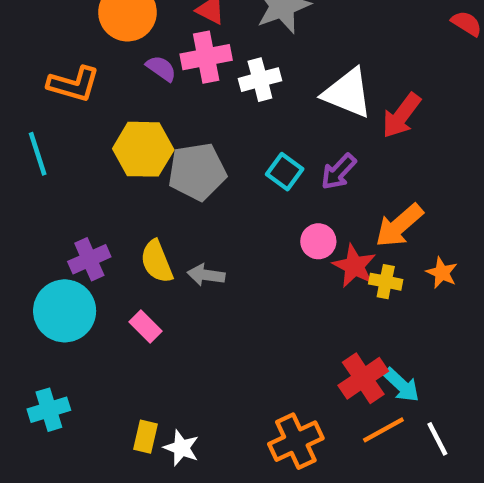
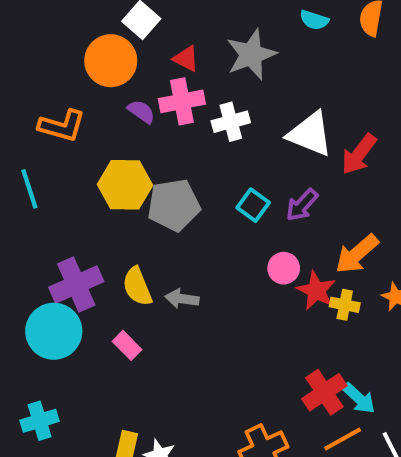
purple cross: (89, 259) -> (76, 284), size x1.4

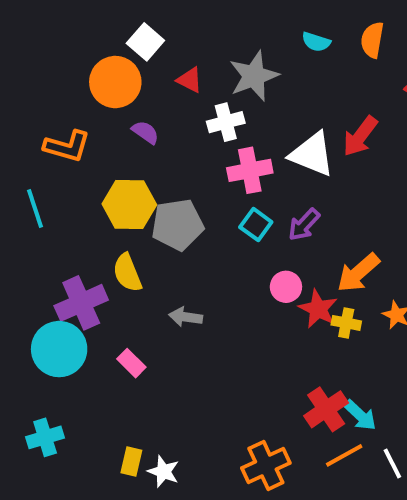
pink cross: (182, 101) -> (250, 170), moved
white cross: (231, 122) -> (226, 122), moved
red arrow: (359, 154) -> (360, 136), moved
yellow semicircle: (137, 286) -> (127, 273), moved

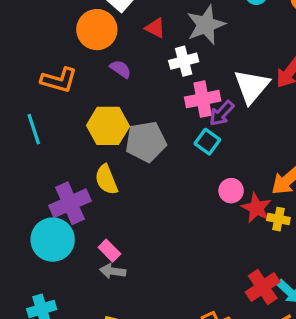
white triangle: (312, 154) -> (252, 86), turned 48
purple arrow: (304, 225) -> (222, 113), moved
gray arrow: (186, 317) -> (113, 271), moved

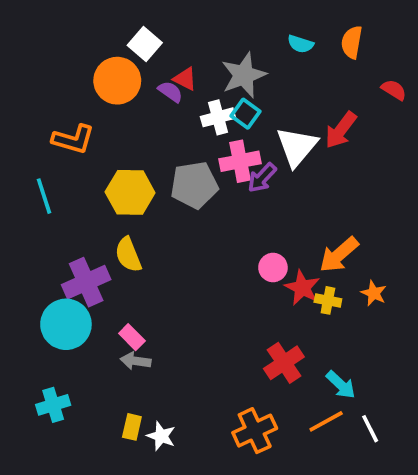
purple semicircle: (121, 69) -> (170, 92), moved
gray pentagon: (146, 142) -> (194, 185), moved
cyan square: (207, 142) -> (245, 114), moved
red cross: (263, 287) -> (284, 363), moved

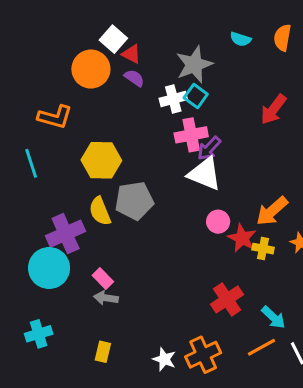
red triangle: (185, 79) -> (131, 54), moved
white triangle: (297, 147) -> (205, 174), moved, turned -48
gray pentagon: (194, 185) -> (134, 201), moved
white star: (161, 436) -> (164, 359), moved

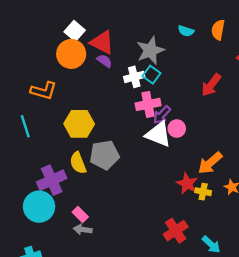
white square: (113, 39) -> (75, 31), moved
red triangle: (131, 54) -> (102, 42), size x1.6
pink circle: (218, 222) -> (177, 129), moved

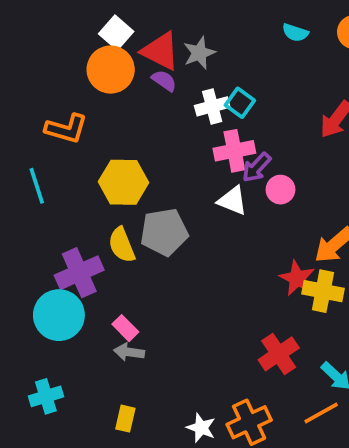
gray star: (150, 50) -> (199, 53), moved, size x0.7
white triangle: (158, 134) -> (232, 201), moved, size x0.7
yellow cross: (203, 192) -> (323, 291), size x1.5

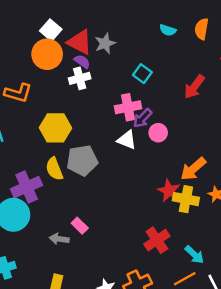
cyan square: (240, 103) -> (142, 74), moved
white cross: (212, 106) -> (80, 78), moved
pink rectangle: (125, 328) -> (80, 226), moved

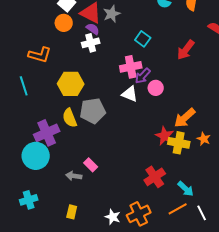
orange circle: (47, 54) -> (64, 23), size x0.7

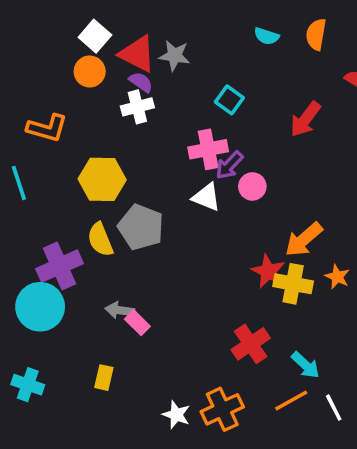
gray star: (112, 14) -> (175, 56), turned 30
gray pentagon: (93, 111) -> (141, 227), turned 30
gray arrow: (74, 176) -> (120, 310), moved
cyan cross: (29, 200) -> (28, 385), turned 36
yellow rectangle: (72, 212) -> (104, 378), moved

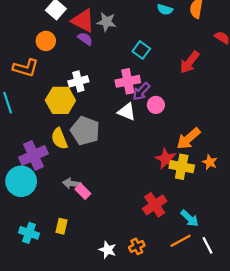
orange circle: (90, 71) -> (46, 41), moved
white cross: (137, 107) -> (78, 81), moved
cyan cross: (28, 385) -> (29, 233), moved
orange cross: (222, 409) -> (137, 246), size x0.6

